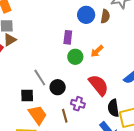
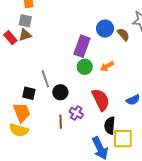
brown semicircle: (105, 16) -> (123, 34), turned -64
purple rectangle: (68, 37) -> (82, 46), size x1.5
orange trapezoid: (38, 115) -> (22, 112), moved

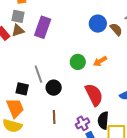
purple rectangle: (82, 46) -> (43, 27), moved
purple cross: (76, 113) -> (83, 123), moved, turned 32

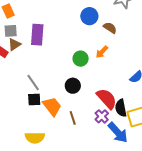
brown semicircle: (116, 29) -> (110, 28), moved
gray line: (38, 74) -> (33, 83), moved
black circle: (54, 88) -> (73, 86), moved
red semicircle: (94, 95) -> (107, 99), moved
orange trapezoid: (15, 108) -> (52, 106), moved

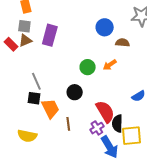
brown semicircle: (110, 28) -> (122, 43), turned -40

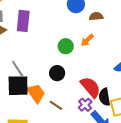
black square: (34, 98) -> (18, 86), size x1.6
brown line: (68, 124) -> (56, 105), turned -40

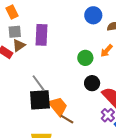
black circle: (57, 73) -> (92, 83), moved
brown line: (56, 105) -> (67, 119), moved

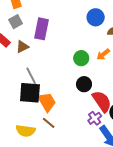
gray square: (15, 32) -> (16, 22), turned -32
brown triangle: (19, 45) -> (22, 47), moved
brown line: (67, 119) -> (49, 123), moved

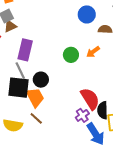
purple rectangle: (41, 29) -> (25, 50), moved
brown triangle: (22, 47) -> (10, 26), moved
black circle: (84, 84) -> (41, 80), moved

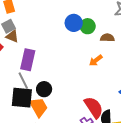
blue circle: (87, 14) -> (74, 23), moved
brown triangle: (10, 26) -> (12, 36), turned 48
green circle: (71, 55) -> (88, 26), moved

